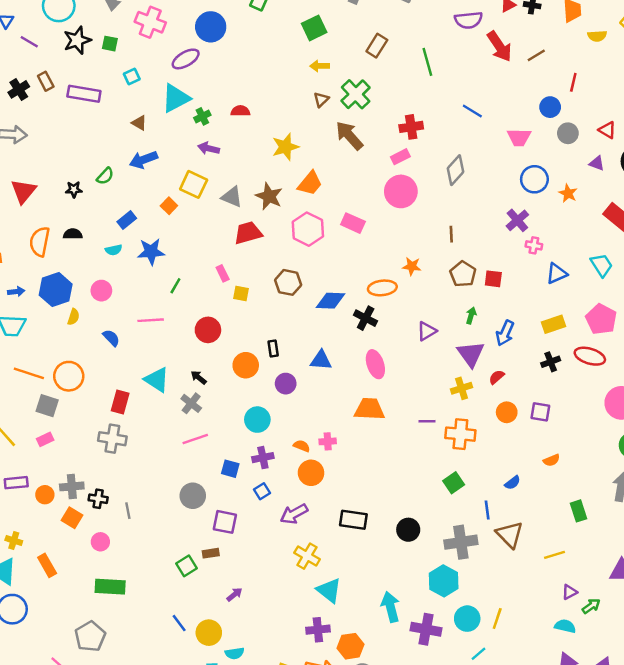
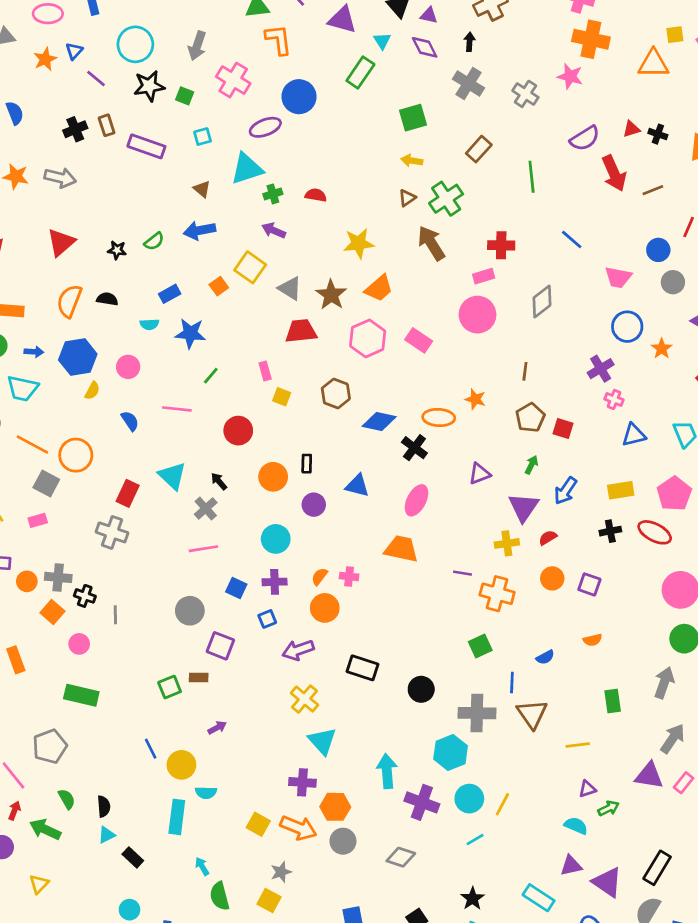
purple semicircle: (468, 20) -> (585, 138), turned -36
pink ellipse: (375, 364) -> (416, 500), turned 36
orange semicircle: (302, 446) -> (319, 577), turned -84

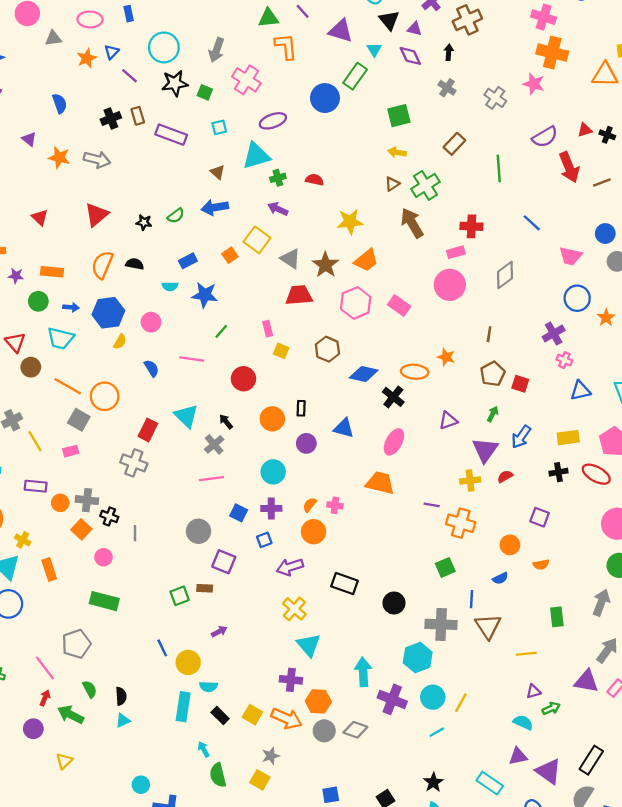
gray cross: (468, 84) -> (447, 88), size x0.7
blue circle: (299, 97) -> (325, 98), moved
orange circle: (552, 578) -> (510, 545), moved
black rectangle: (133, 857) -> (220, 716), moved
gray diamond: (401, 857) -> (355, 730), moved

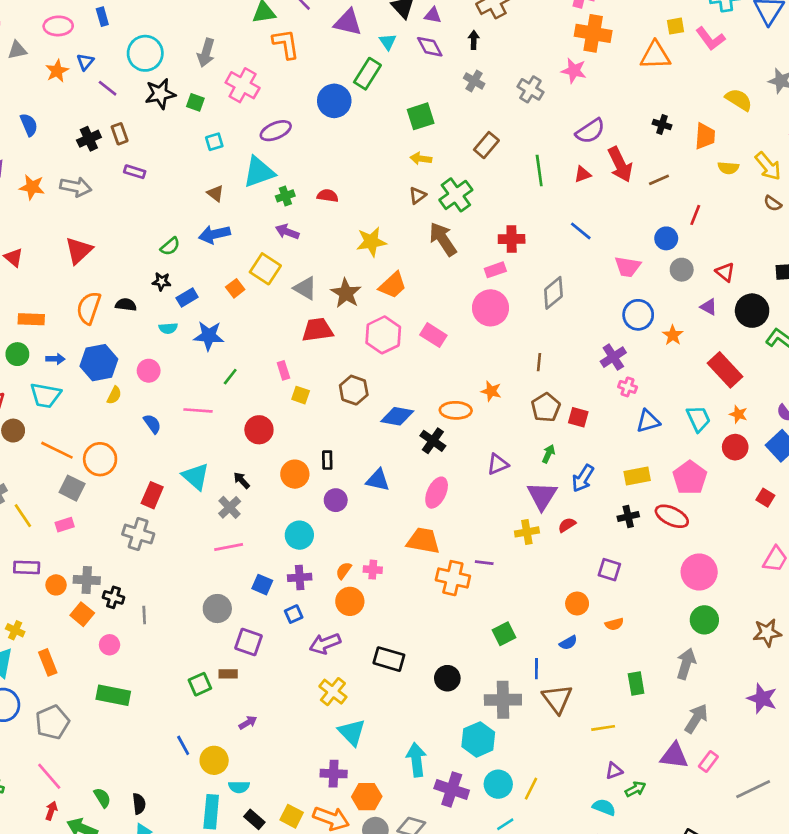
red triangle: (585, 130) -> (583, 174), moved
purple rectangle: (171, 135) -> (135, 172), moved, size x0.6
black star: (144, 222) -> (162, 282), moved
orange cross: (461, 523) -> (453, 578), moved
gray pentagon: (76, 644) -> (52, 722), moved

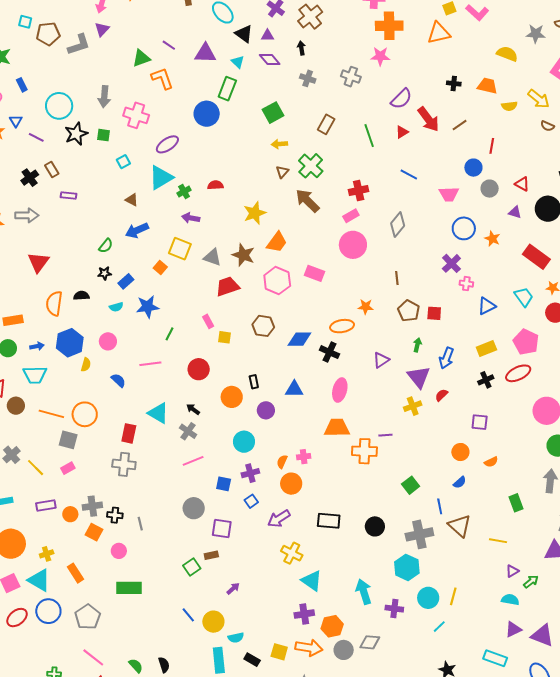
orange trapezoid: (705, 136) -> (487, 86), turned -70
red ellipse: (672, 516) -> (518, 373), turned -40
yellow cross: (15, 630) -> (47, 554), turned -32
yellow line: (603, 728) -> (498, 541), turned 30
purple cross: (452, 789) -> (394, 609), size x0.7

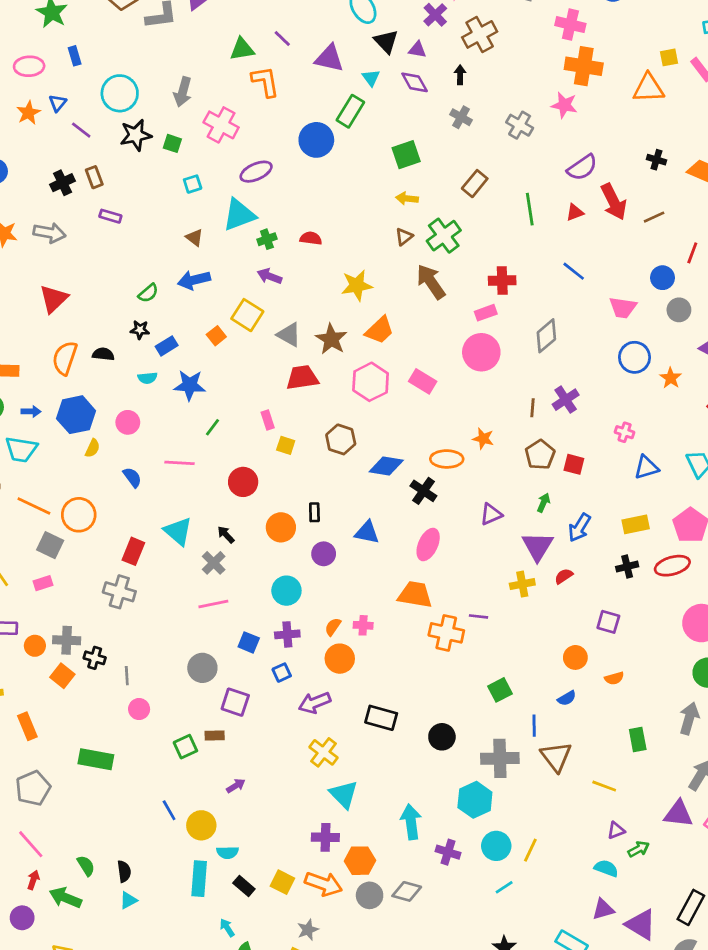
purple cross: (451, 263) -> (566, 400), moved
pink circle: (119, 551) -> (139, 709), moved

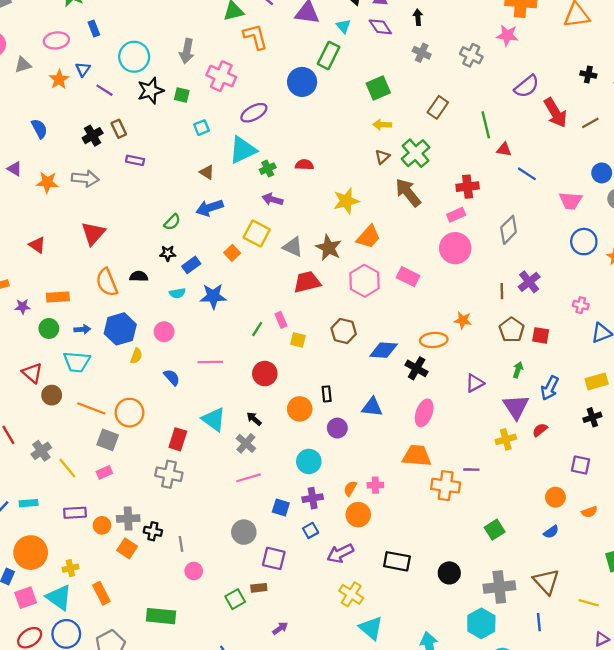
red triangle: (575, 212) -> (504, 149), moved, turned 35
orange semicircle: (65, 358) -> (107, 282), turned -36
green line: (213, 427) -> (257, 329), moved
blue line: (534, 726) -> (539, 622), moved

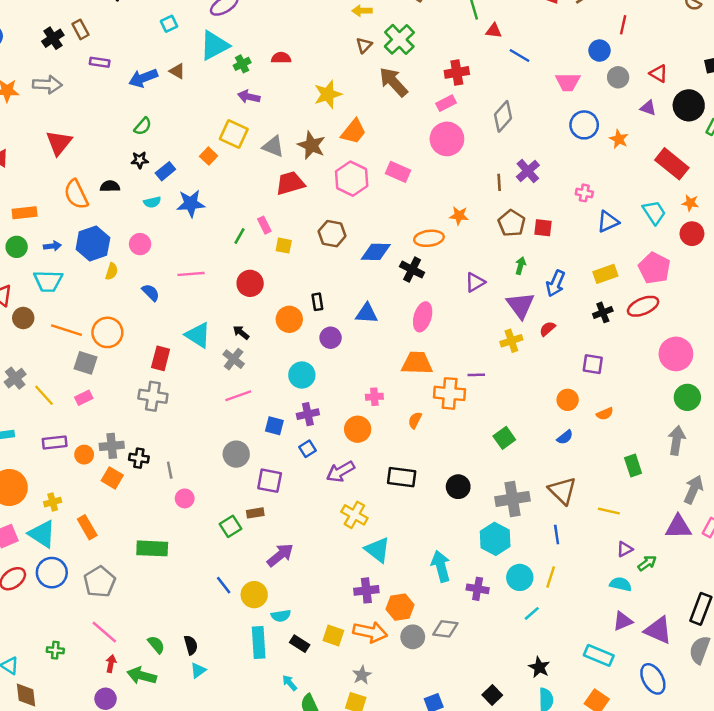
blue arrow: (210, 208) -> (143, 78), moved
orange semicircle: (350, 488) -> (415, 420), moved
purple arrow: (280, 628) -> (280, 555), size x1.6

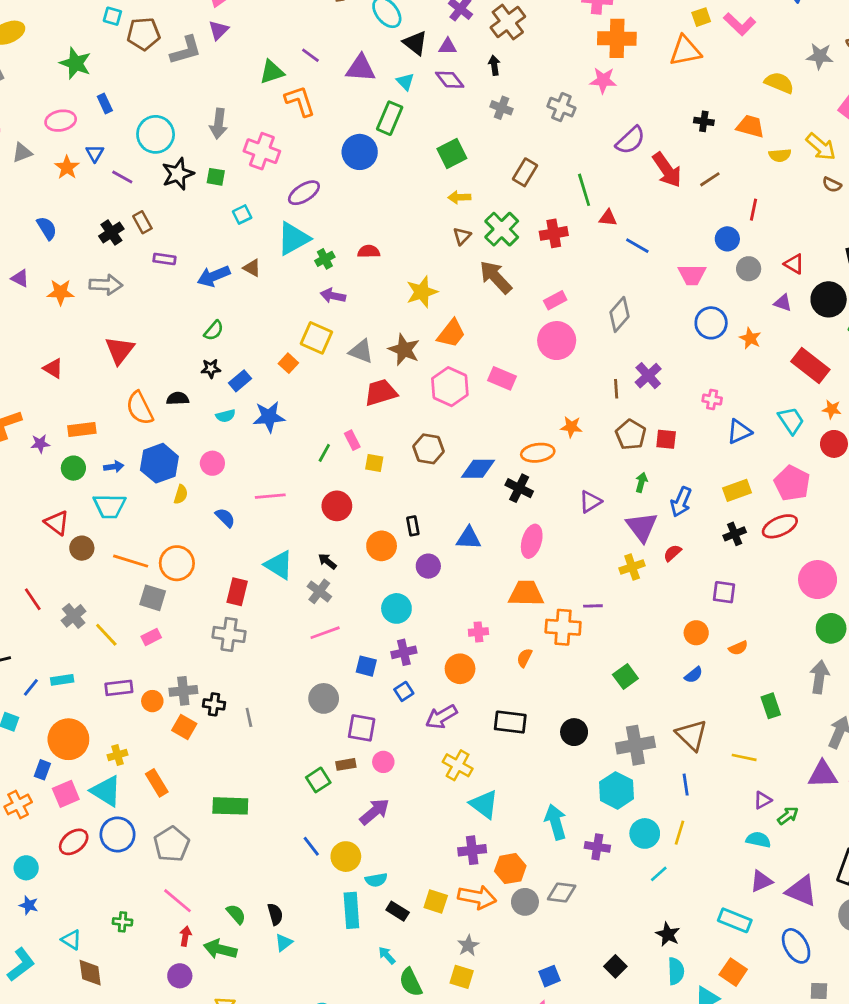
red cross: (457, 72) -> (554, 233), moved
pink circle: (185, 498) -> (383, 762), moved

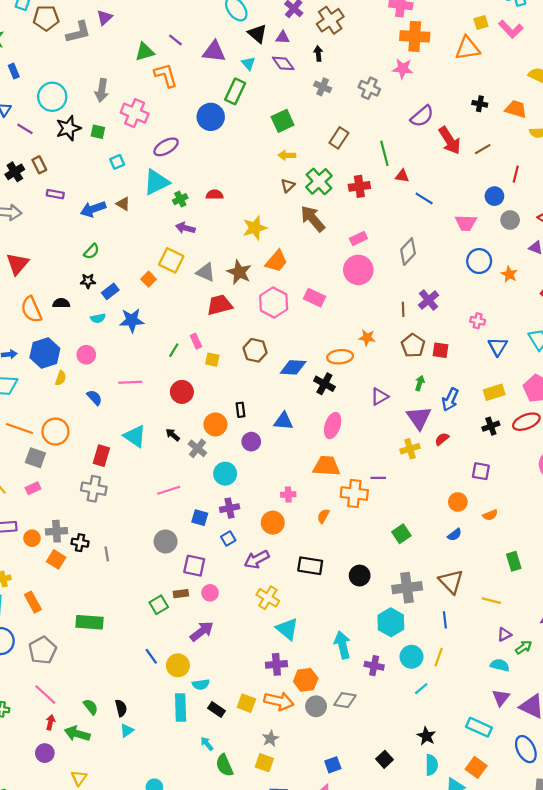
blue triangle: (739, 432) -> (498, 347), turned -36
gray cross: (319, 591) -> (197, 448), moved
purple triangle: (761, 881) -> (501, 698), turned -30

